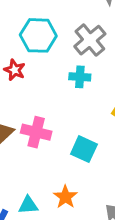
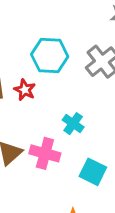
cyan cross: (80, 77) -> (73, 124), moved, turned 30

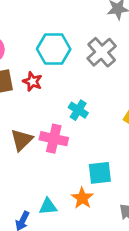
cyan square: (93, 172) -> (100, 173), moved, turned -30

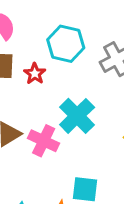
cyan cross: (78, 110) -> (77, 116), size x1.6

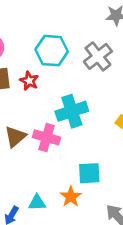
cyan cross: (77, 116) -> (72, 111), turned 36

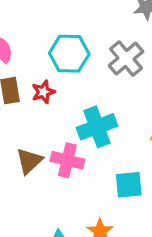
red star: (29, 81) -> (43, 92), turned 30
cyan square: (89, 173) -> (129, 185), moved

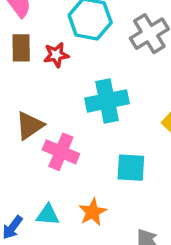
pink cross: (67, 160) -> (61, 152), moved

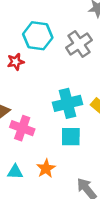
cyan cross: (107, 101) -> (68, 103), moved

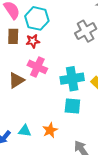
cyan hexagon: (38, 36) -> (37, 18), moved
pink cross: (22, 128) -> (37, 67), moved

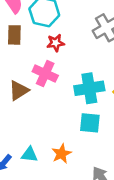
red star: (33, 41) -> (56, 43), moved

